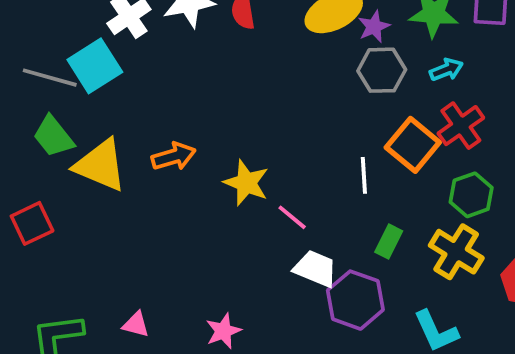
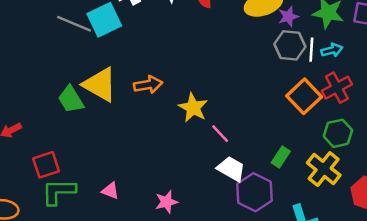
green trapezoid: (53, 136) -> (71, 99), moved
white line: (364, 175) -> (311, 50), moved
red square: (32, 223) -> (46, 165), moved

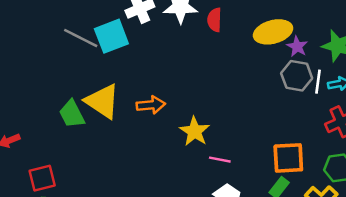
purple star: (288, 16) -> (297, 47), turned -30
orange square: (304, 96) -> (288, 158), moved, turned 36
pink line: (220, 134) -> (220, 160), turned -40

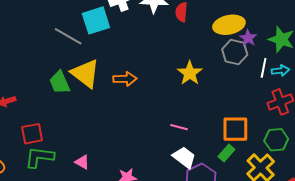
gray line: (81, 38) -> (68, 36), moved
gray hexagon: (297, 76) -> (235, 52), moved
yellow star: (195, 131) -> (190, 73), moved

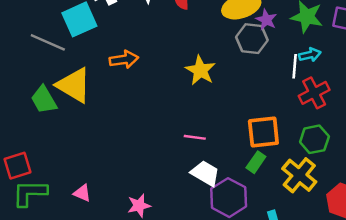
white line: (264, 68) -> (295, 66), moved
orange arrow: (125, 79) -> (124, 59), moved

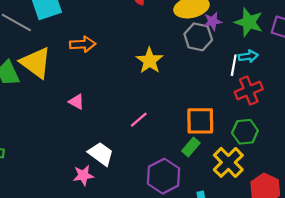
purple star: (266, 20) -> (213, 21), turned 30
pink line: (195, 137) -> (139, 120), turned -54
white trapezoid: (205, 173) -> (101, 154), moved
pink triangle: (82, 193) -> (76, 102), moved

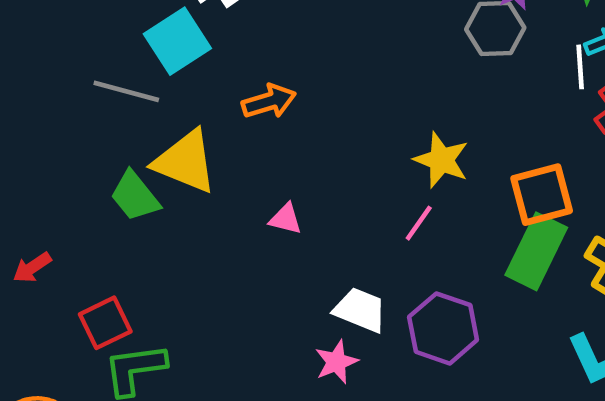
yellow star: (150, 61) -> (441, 160), moved
green rectangle: (191, 147) -> (536, 251), size x1.8
purple hexagon: (164, 176) -> (443, 328), moved

